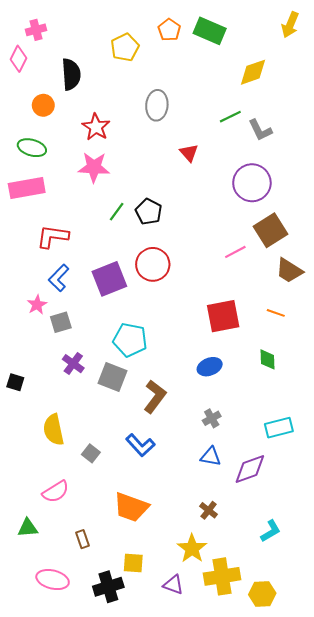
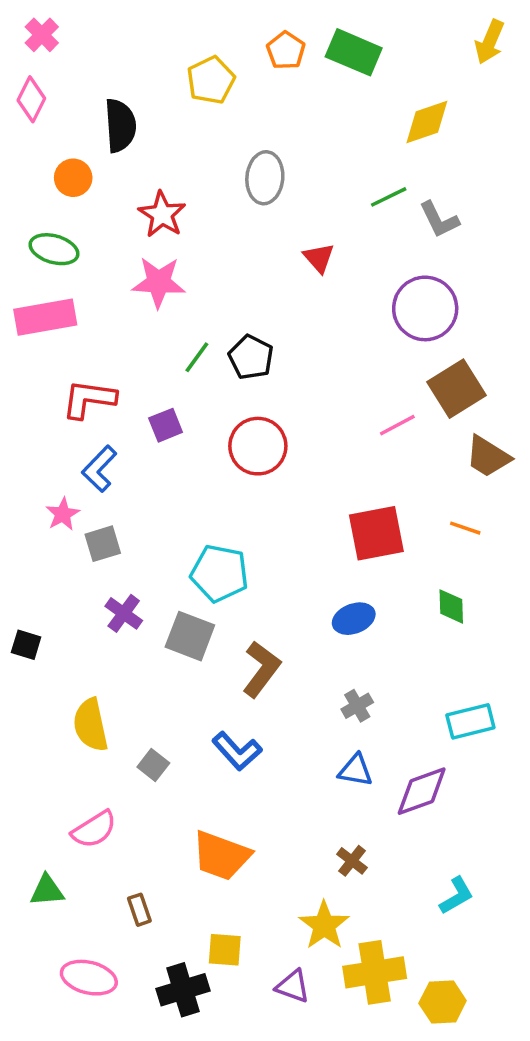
pink cross: (36, 30) -> (42, 35), moved, turned -30
purple square: (109, 279) -> (166, 425), moved, size x0.6

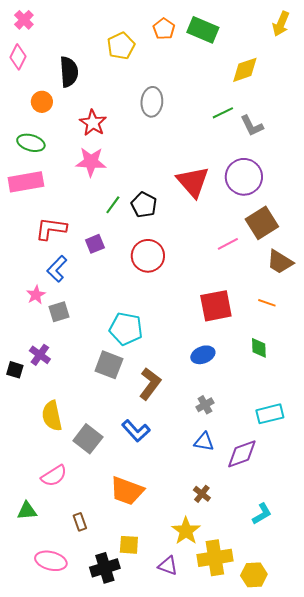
red triangle: (319, 258) -> (193, 182), moved, size x1.8
purple cross: (124, 613) -> (40, 355), moved
gray square: (153, 765) -> (88, 439), size x1.6

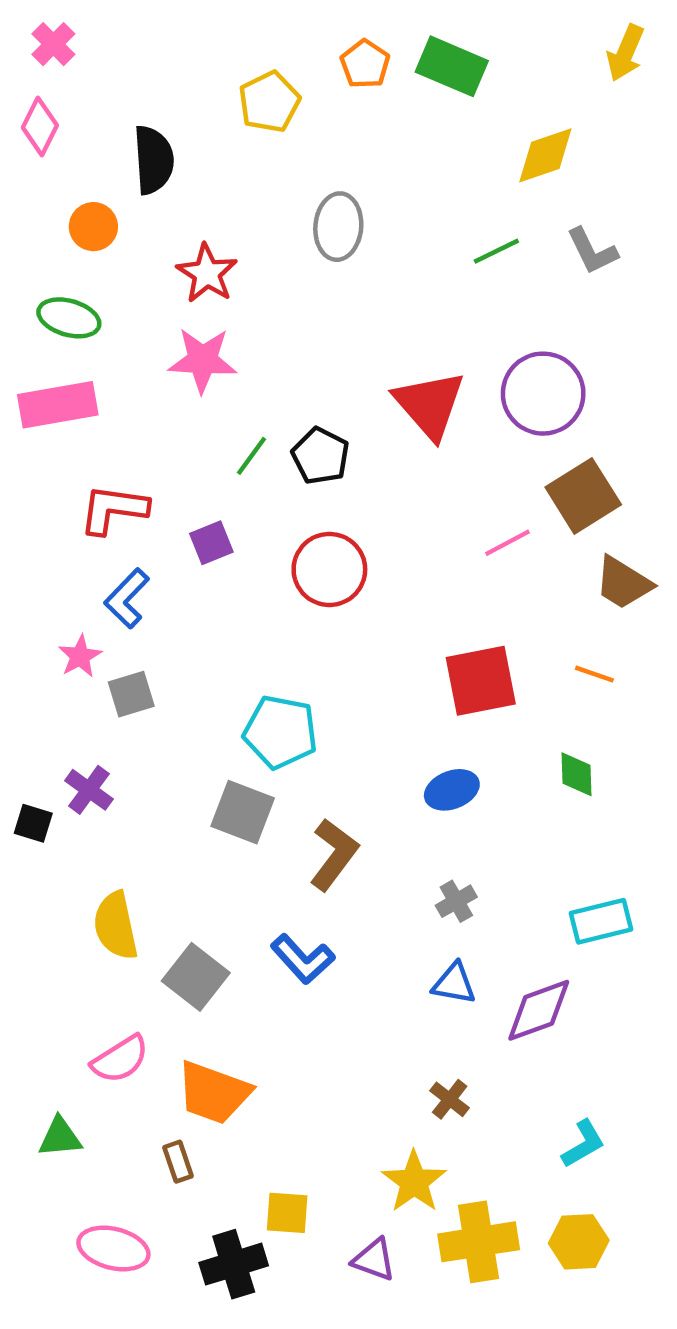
gray L-shape: (252, 126) -> (592, 251), moved
orange trapezoid: (127, 491) -> (214, 1093), moved
yellow hexagon: (254, 575) -> (579, 1242), moved

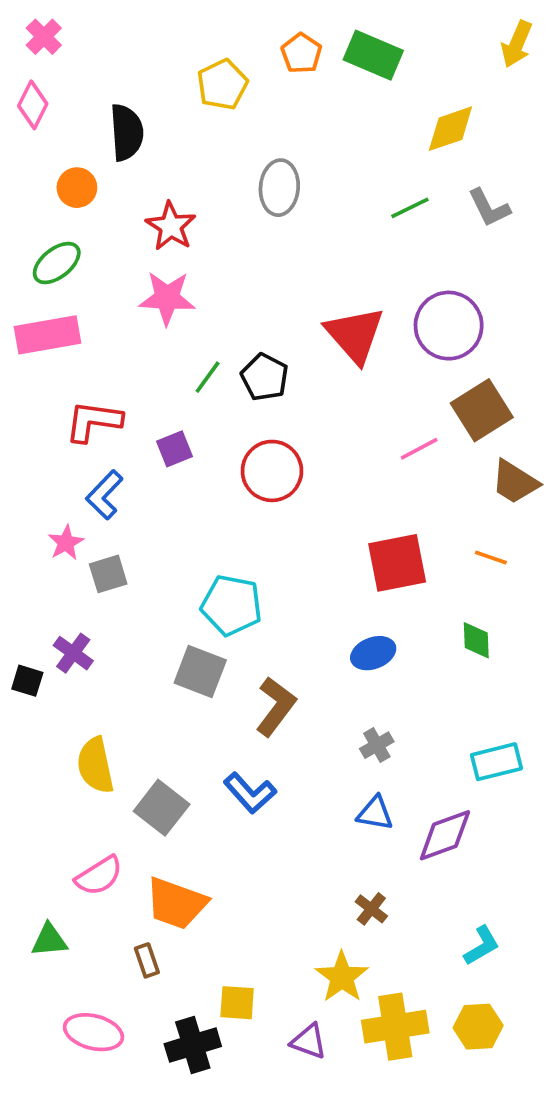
green ellipse: (69, 318) -> (57, 263), turned -54

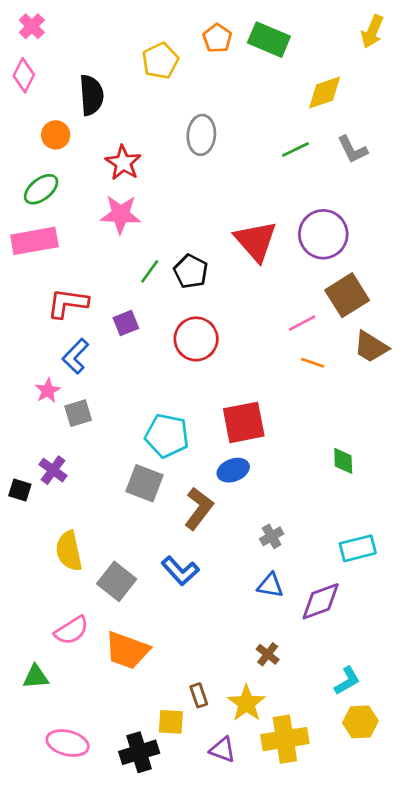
orange line: (491, 557) -> (313, 363), moved
red square: (397, 563) -> (244, 422), moved
blue ellipse: (373, 653) -> (233, 470), moved
brown rectangle: (147, 960) -> (199, 695), moved
yellow hexagon: (478, 1027) -> (360, 722), moved

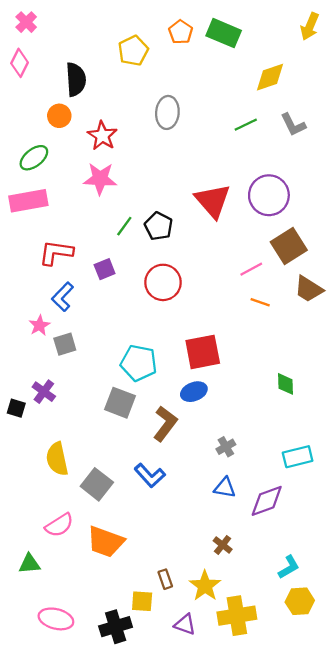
orange circle: (56, 135) -> (59, 116), moved

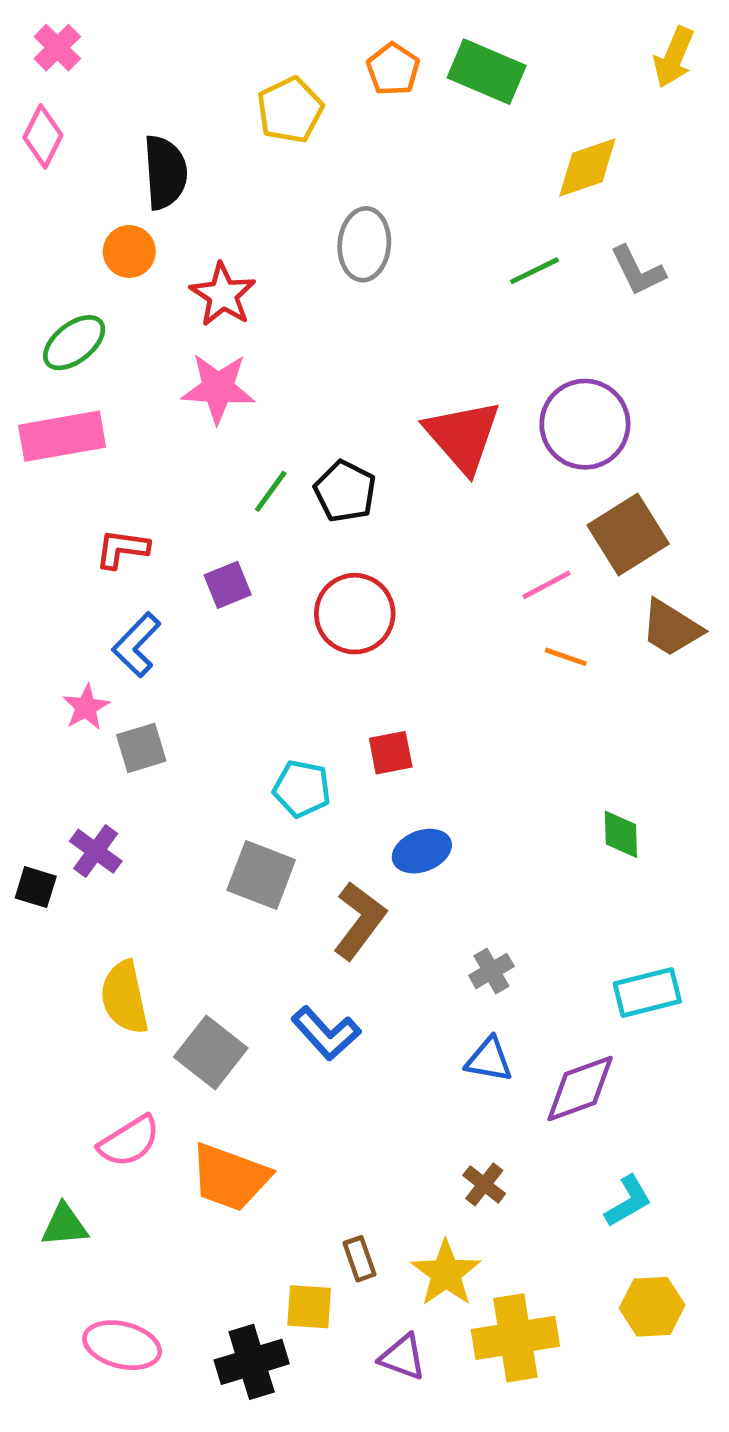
red L-shape: (56, 253) -> (122, 549), size x0.7
red square: (203, 352) -> (391, 753), moved, size x0.6
cyan pentagon: (139, 363) -> (302, 789), size x0.7
cyan L-shape: (289, 567) -> (628, 1201), moved

